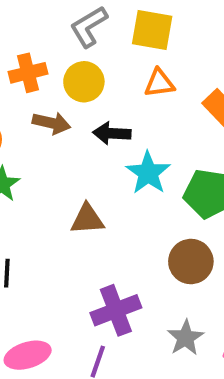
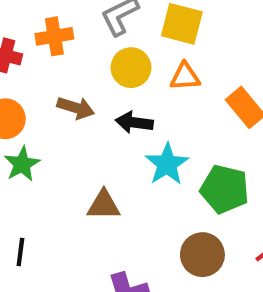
orange cross: (28, 73) -> (54, 36), moved
yellow circle: (84, 82) -> (131, 68), moved

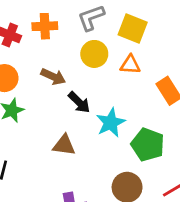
black arrow: (134, 122) -> (79, 102), moved, turned -150

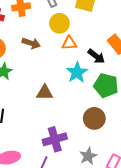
orange triangle: (130, 65) -> (69, 43), moved
black arrow: (79, 102) -> (96, 56), moved

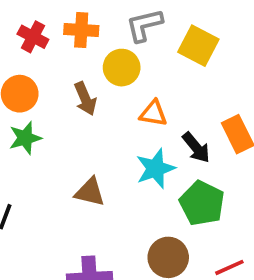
yellow circle: (59, 23) -> (122, 68), moved
brown arrow: (31, 43) -> (85, 99), turned 36

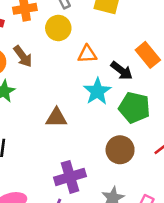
brown arrow: (85, 99) -> (23, 56), moved

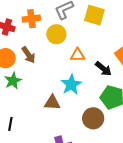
cyan star: (97, 91) -> (71, 84), moved
brown circle: (120, 150) -> (93, 118), moved

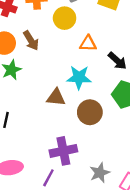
cyan star: (71, 84) -> (79, 77), turned 30
brown circle: (93, 118) -> (90, 112), moved

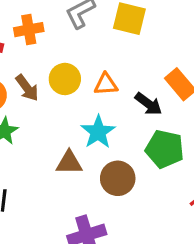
yellow circle: (65, 18) -> (65, 79), moved
cyan star: (79, 77) -> (98, 132), turned -30

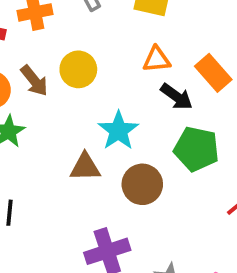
orange triangle: (106, 84) -> (157, 59), moved

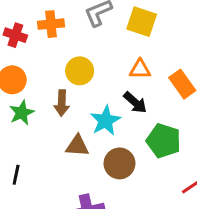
brown arrow: (34, 81) -> (62, 103), moved, turned 35
black arrow: (176, 97) -> (135, 103), moved

